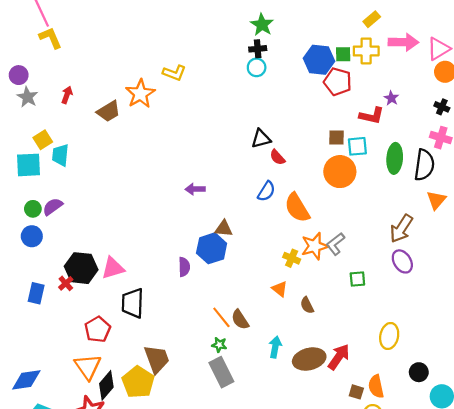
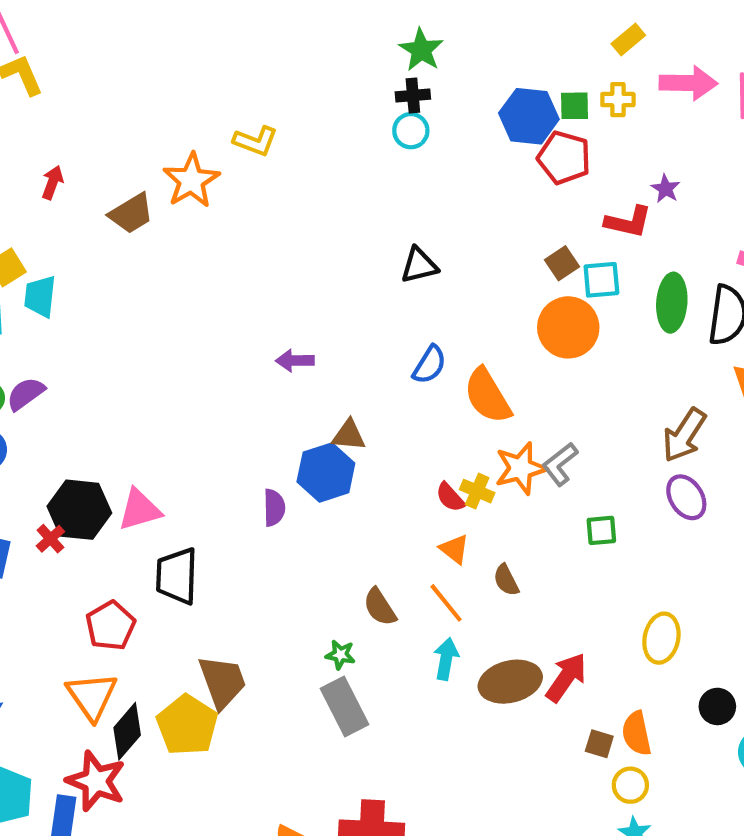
yellow cross: (366, 51) -> (618, 100), size x0.7
brown square: (337, 138) -> (562, 263), turned -35
red semicircle: (277, 157) -> (450, 497), moved
orange line: (221, 317) -> (446, 603), moved

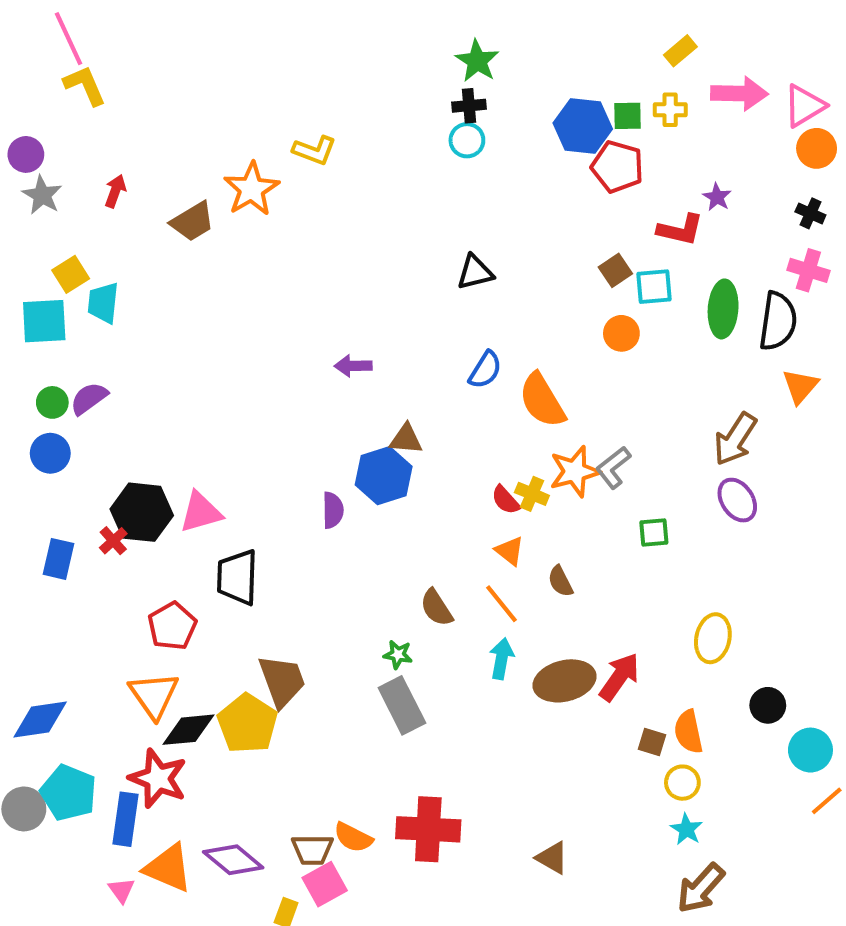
orange circle: (568, 327) -> (621, 333), size x0.6
black diamond: (127, 731) -> (188, 730), turned 44

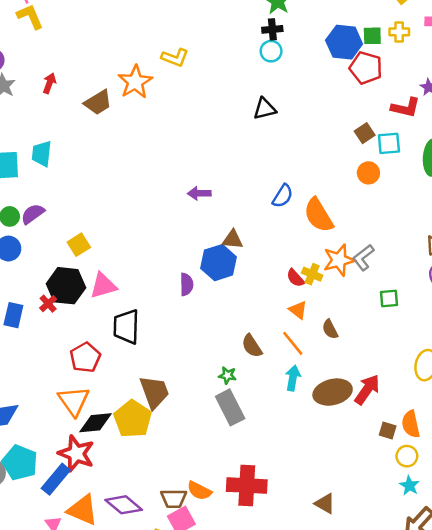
black triangle: (475, 272) -> (265, 109), moved
yellow square: (71, 274) -> (79, 245), moved
blue rectangle: (125, 819) -> (56, 479), turned 32

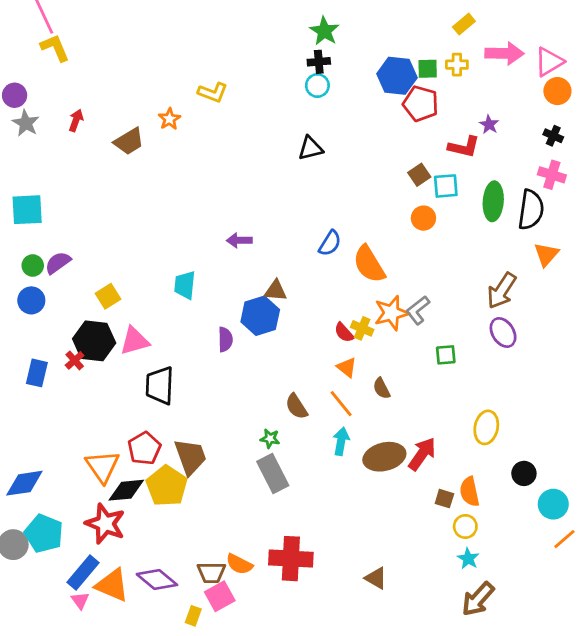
orange star: (135, 82) -> (169, 119), size x0.6
cyan trapezoid: (42, 154) -> (185, 285), moved
red pentagon: (85, 357) -> (144, 448), moved
blue rectangle: (56, 479) -> (83, 573), moved

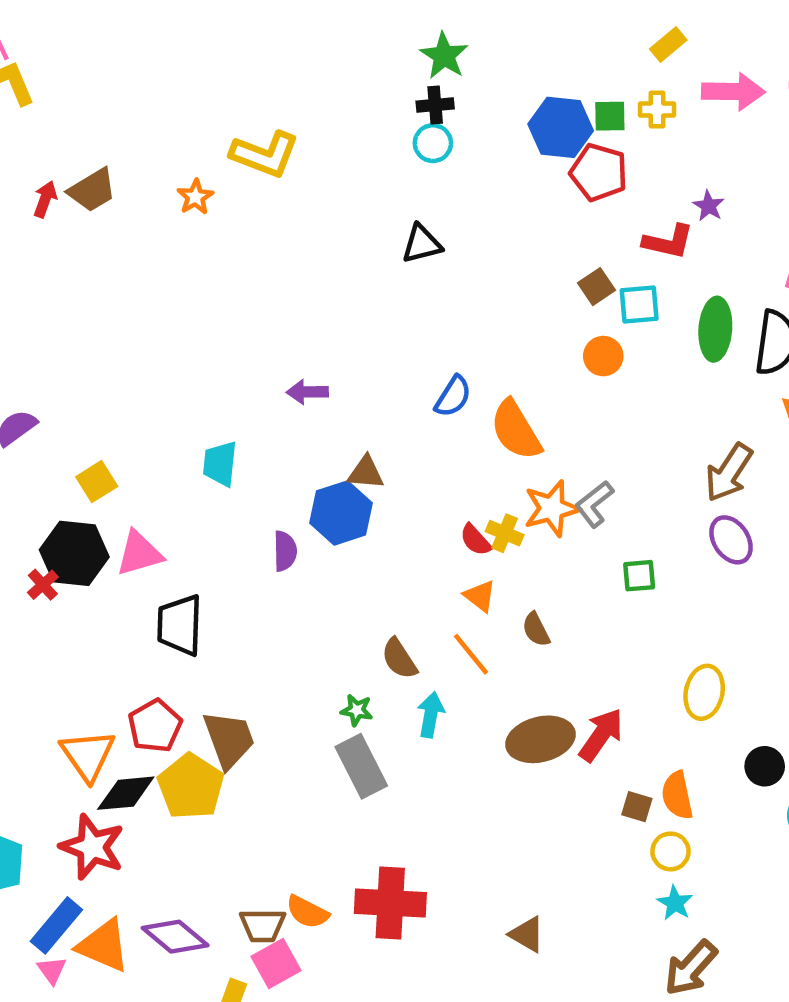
yellow L-shape: (213, 92) -> (265, 154), size x1.4
brown trapezoid: (129, 141) -> (92, 190), moved
cyan arrow: (341, 441) -> (431, 715), moved

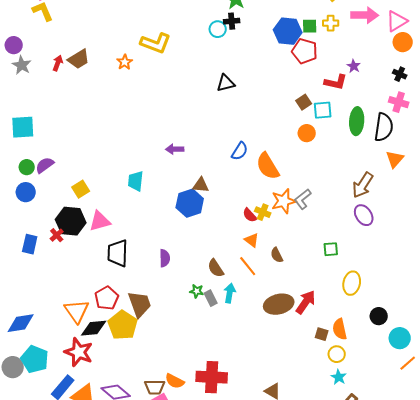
cyan circle: (433, 143) -> (218, 29), moved
purple semicircle: (285, 551) -> (165, 258), moved
green square: (639, 576) -> (331, 249), moved
gray rectangle: (361, 766) -> (211, 298), moved, size x0.6

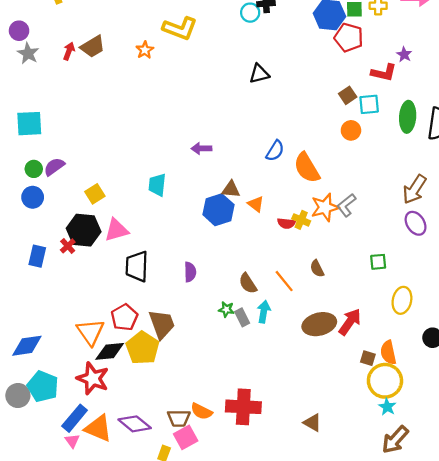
red semicircle: (250, 215) -> (286, 223), turned -42
orange triangle: (252, 240) -> (256, 204), moved
yellow circle: (337, 354) -> (385, 381), size x1.8

